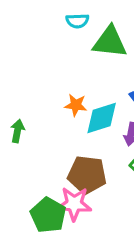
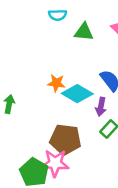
green triangle: (110, 42) -> (84, 32), size x0.7
cyan diamond: (102, 118) -> (77, 94), turned 48

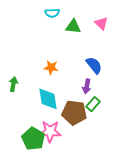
cyan diamond: (77, 94) -> (48, 99), moved, turned 50
brown pentagon: (65, 139) -> (74, 113), moved

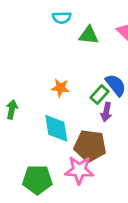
green rectangle: (93, 104) -> (100, 95), moved
pink star: (50, 131) -> (79, 170), moved
green pentagon: (33, 139) -> (37, 180), turned -30

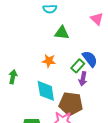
green triangle: (89, 35) -> (62, 33), moved

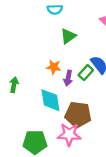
green triangle: (62, 33) -> (68, 36), turned -42
purple arrow: (83, 79) -> (68, 78), moved

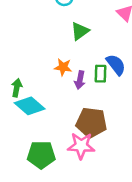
green rectangle: (86, 73) -> (100, 74), turned -40
cyan diamond: (50, 100) -> (30, 106), moved, turned -40

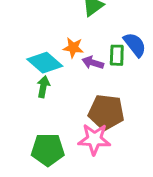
purple arrow: (80, 80) -> (93, 63), turned 96
green arrow: (17, 88) -> (43, 87), moved
cyan diamond: (30, 106) -> (45, 63), moved

